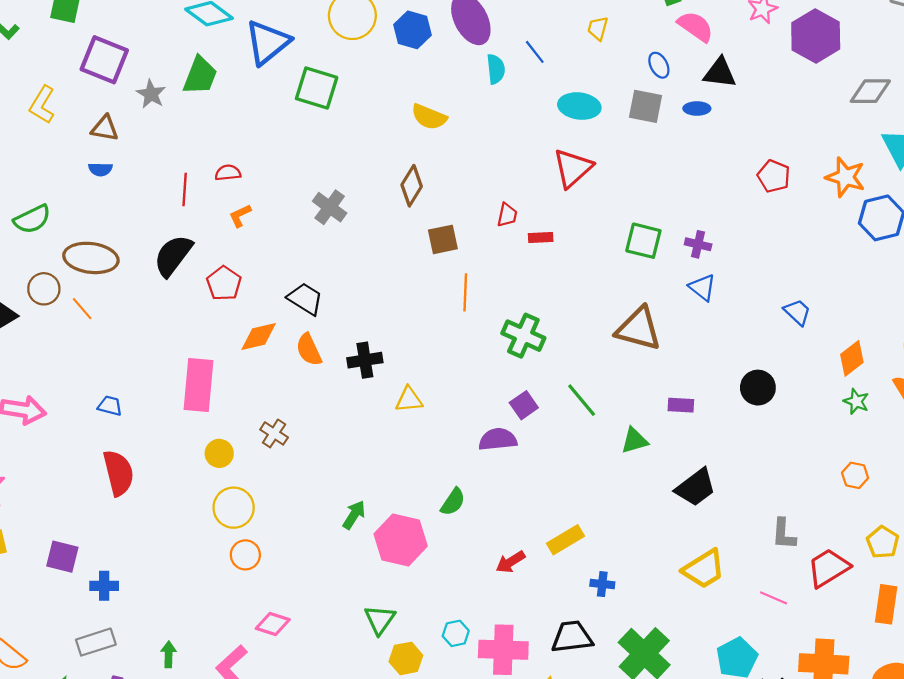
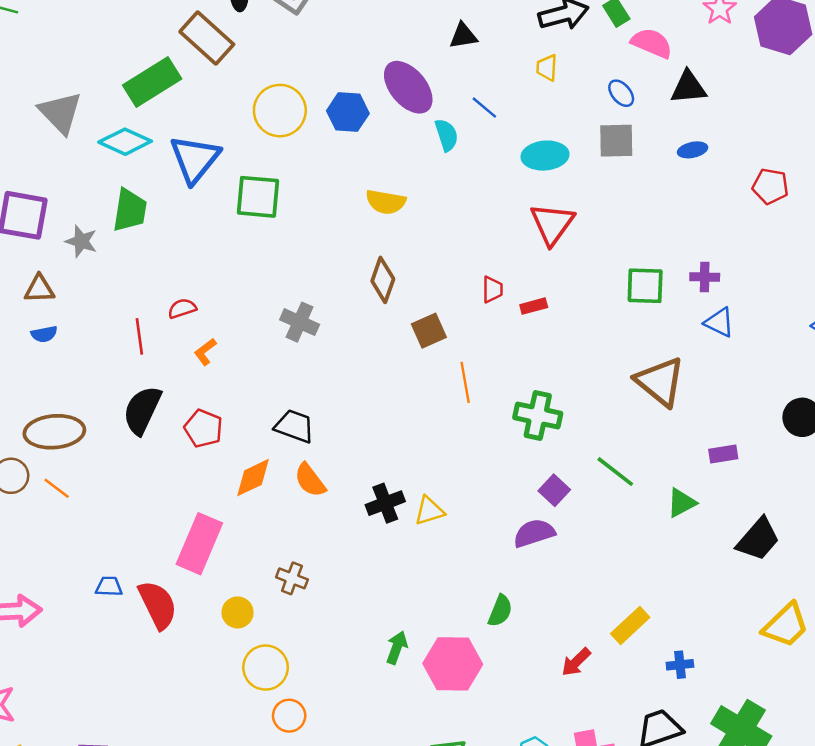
blue ellipse: (697, 108) -> (693, 150), moved
brown triangle: (639, 329) -> (660, 382), turned 36
black cross: (365, 360) -> (385, 503), moved
pink rectangle: (198, 385) -> (199, 544), turned 30
red semicircle: (118, 473) -> (158, 605), moved

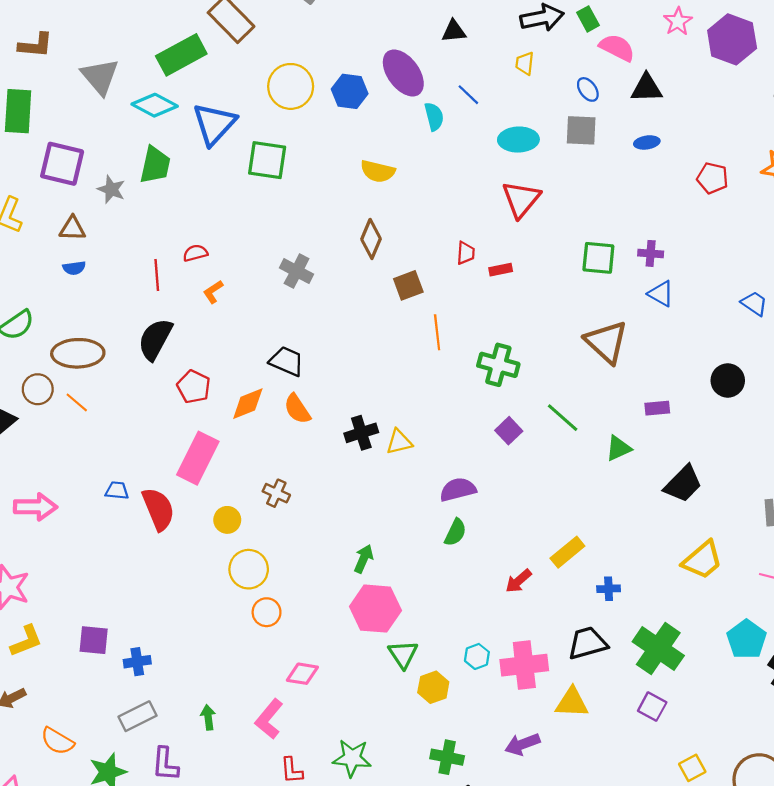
red pentagon: (203, 428) -> (194, 387), moved
purple semicircle: (534, 533) -> (458, 490), moved
pink hexagon: (453, 664) -> (375, 609), moved

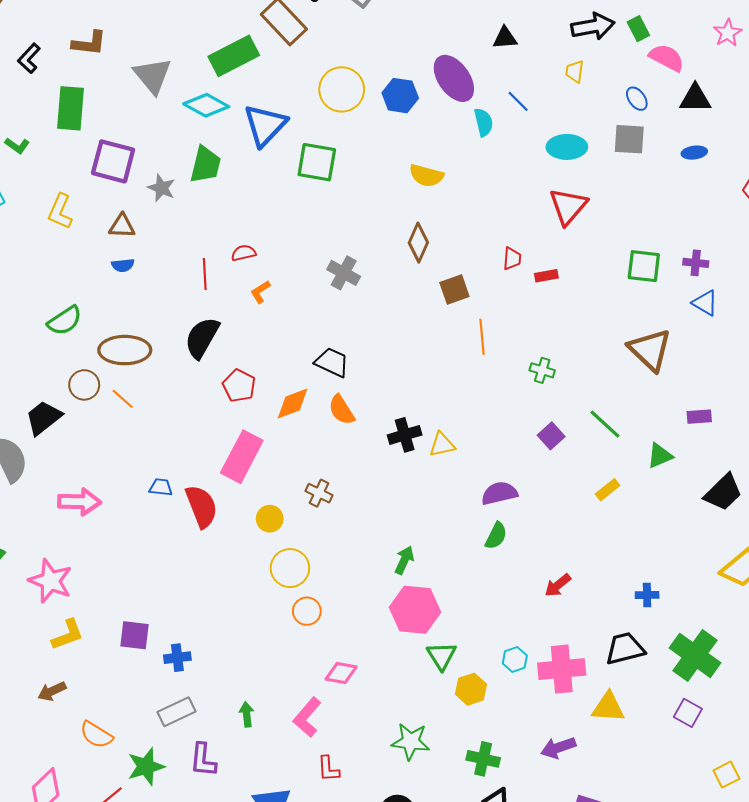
green cross: (498, 365) -> (542, 370), size x0.6
yellow rectangle: (567, 552) -> (608, 490), moved, size x0.7
green star: (352, 758) -> (411, 741), moved

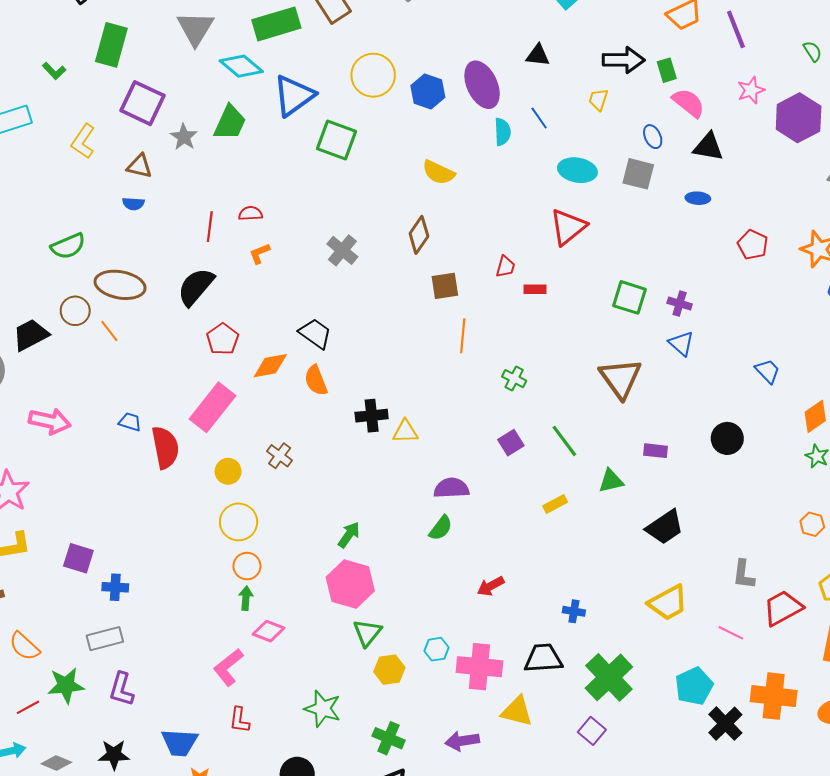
green arrow: (247, 714) -> (246, 598), moved

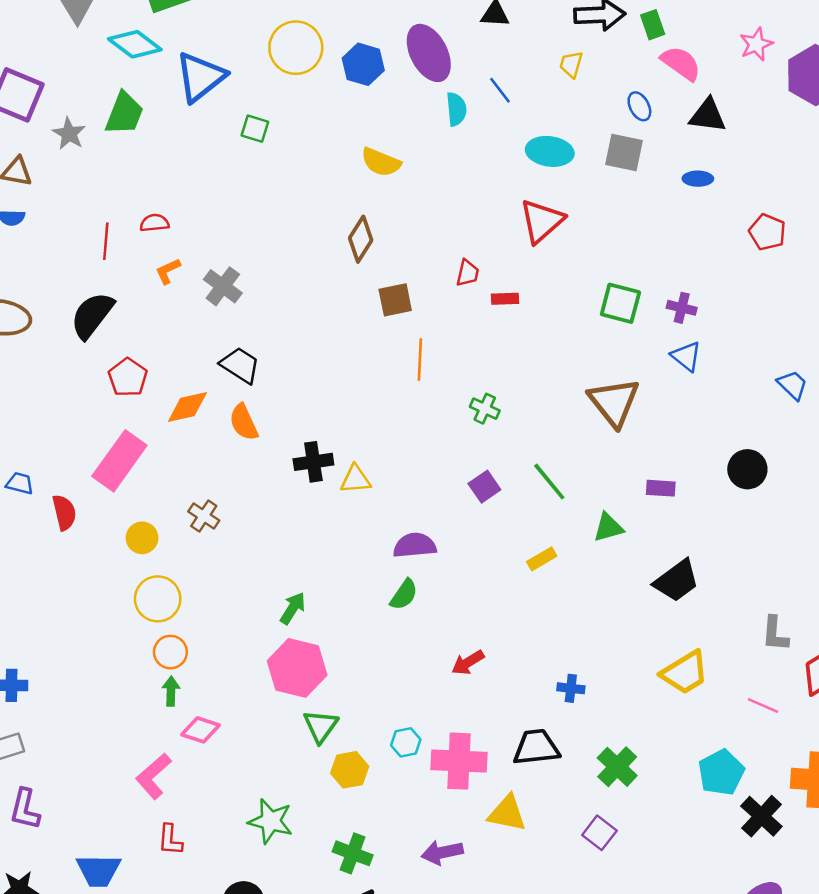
green square: (336, 140) -> (255, 129), size x0.6
gray cross: (342, 250) -> (223, 286), moved
red semicircle: (165, 447) -> (64, 512), size x0.7
green cross: (609, 677) -> (617, 767), size x0.7

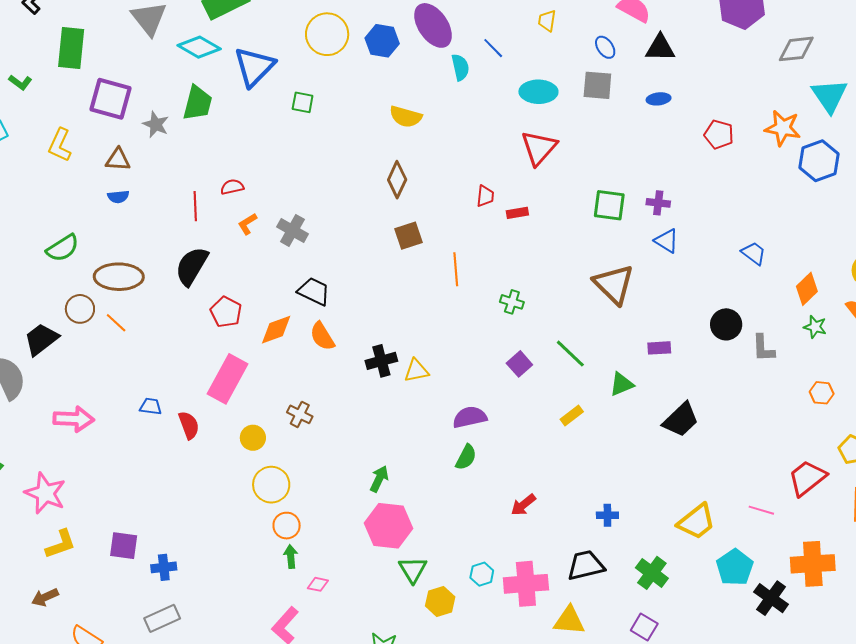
brown square: (395, 300) -> (408, 236), moved
gray L-shape: (775, 634) -> (763, 348), moved
yellow trapezoid: (685, 672) -> (696, 522), moved
pink diamond: (200, 730) -> (318, 584), size x0.7

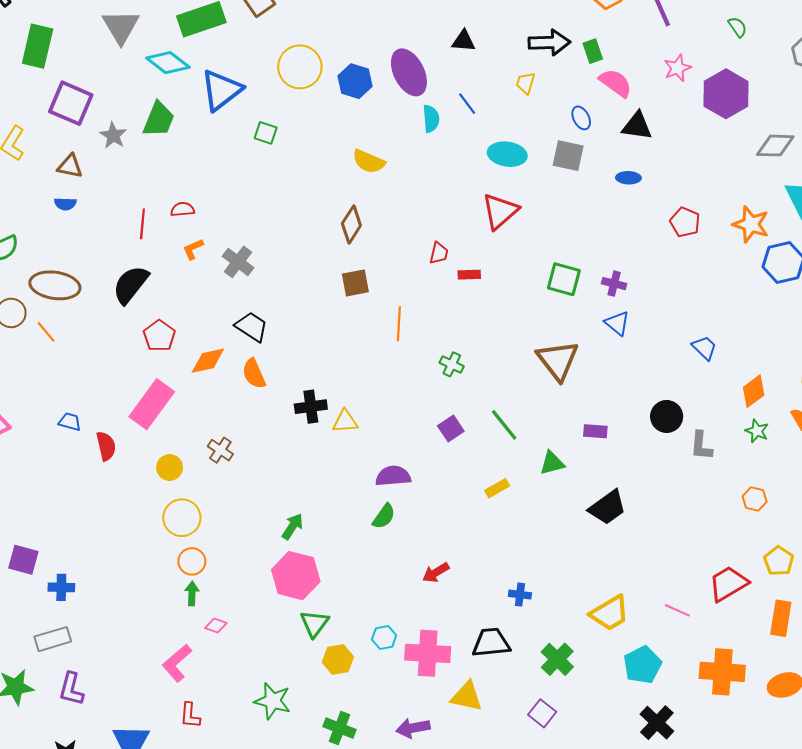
black cross: (771, 598) -> (657, 723), moved

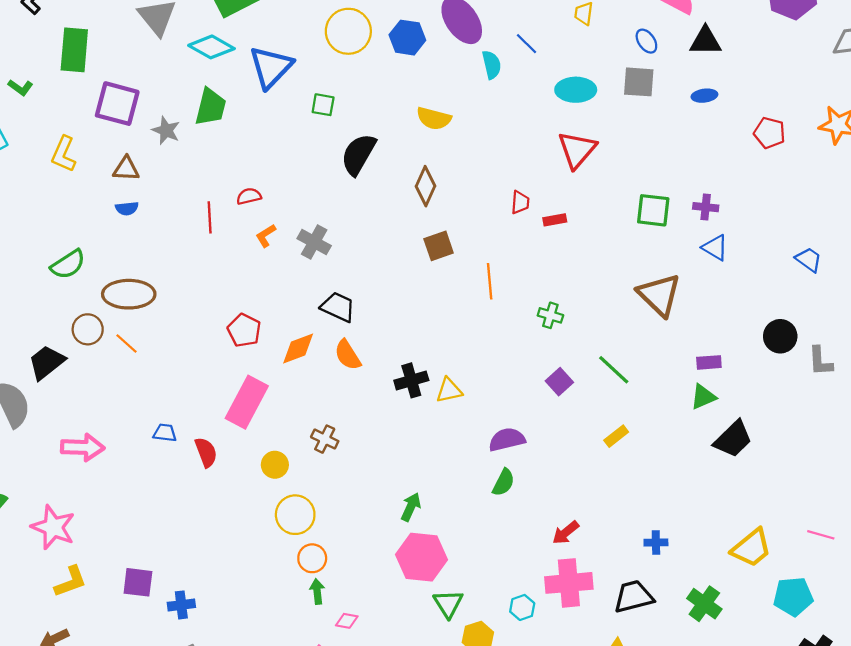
black semicircle: (131, 285) -> (358, 154), moved
green triangle: (552, 463) -> (703, 397), moved
pink cross: (428, 653) -> (569, 583), moved
cyan pentagon: (642, 665) -> (793, 596), turned 30

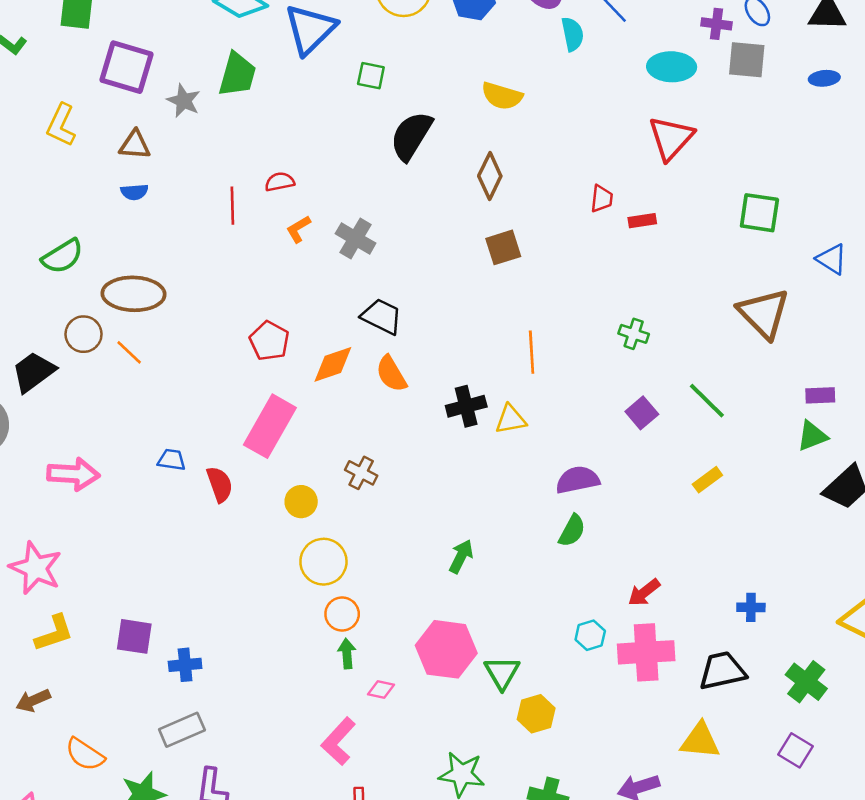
purple cross: (706, 207) -> (717, 24), moved
orange line: (490, 281) -> (532, 352), moved
pink hexagon: (421, 557) -> (446, 649), moved
cyan hexagon: (522, 607) -> (590, 635), moved

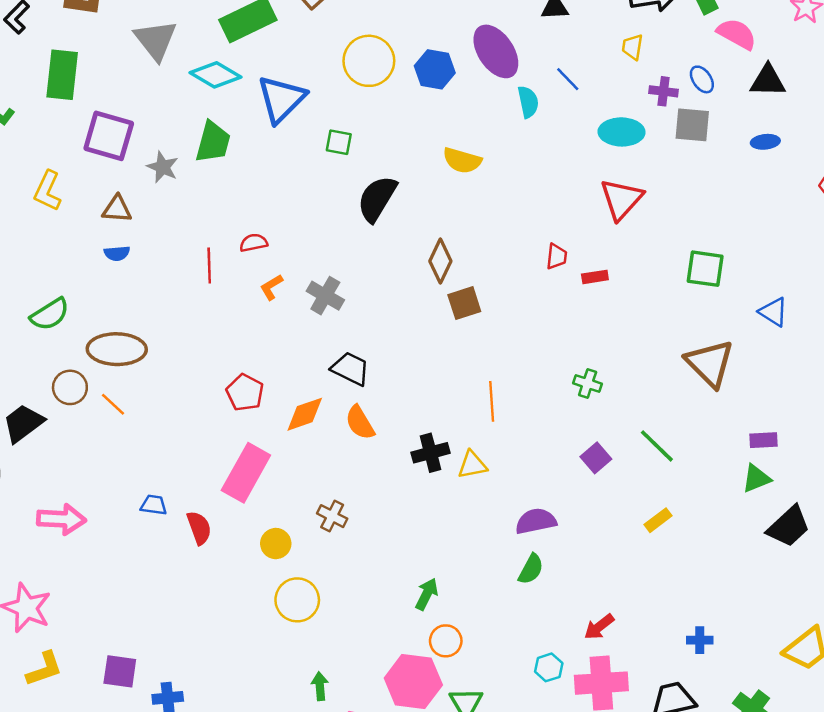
brown diamond: (490, 176) -> (440, 261), moved
orange circle: (342, 614) -> (446, 641), moved

